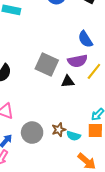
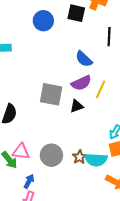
gray circle: (32, 133) -> (51, 155), moved
cyan semicircle: (73, 136) -> (96, 160), size x1.5

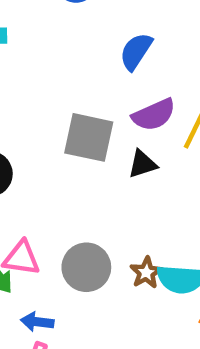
blue semicircle: (84, 59) -> (136, 51), moved, turned 78
blue arrow: (29, 181) -> (37, 322), turned -112

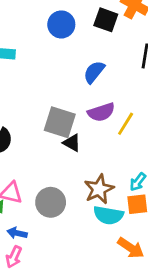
black triangle: (142, 164) -> (72, 143), moved, turned 42
brown star: (146, 273) -> (99, 189), moved, size x1.5

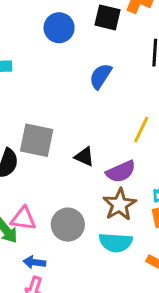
purple semicircle: (101, 112) -> (121, 172), moved
gray square: (60, 122) -> (37, 140), moved
cyan semicircle: (108, 215) -> (116, 242), moved

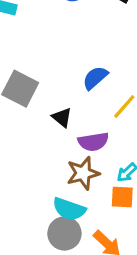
blue semicircle: (101, 76) -> (95, 78), moved
gray circle: (68, 225) -> (64, 233), moved

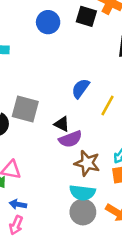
purple semicircle: (93, 142) -> (70, 139), moved
brown star: (83, 173) -> (87, 163), turned -30

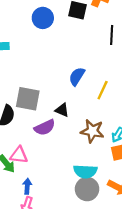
purple semicircle: (70, 139) -> (45, 127), moved
brown star: (87, 163) -> (92, 131), moved
blue arrow: (18, 204) -> (27, 186), turned 88

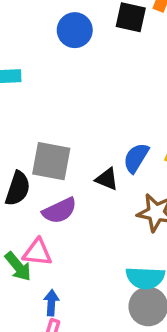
blue semicircle: (77, 76) -> (136, 158), moved
purple semicircle: (45, 127) -> (60, 211), moved

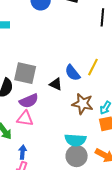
blue semicircle: (136, 158) -> (72, 73), turned -72
pink triangle: (38, 252) -> (25, 119), moved

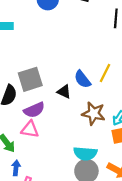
gray square: (25, 73) -> (30, 79), turned -30
blue arrow: (23, 152) -> (16, 168), moved

